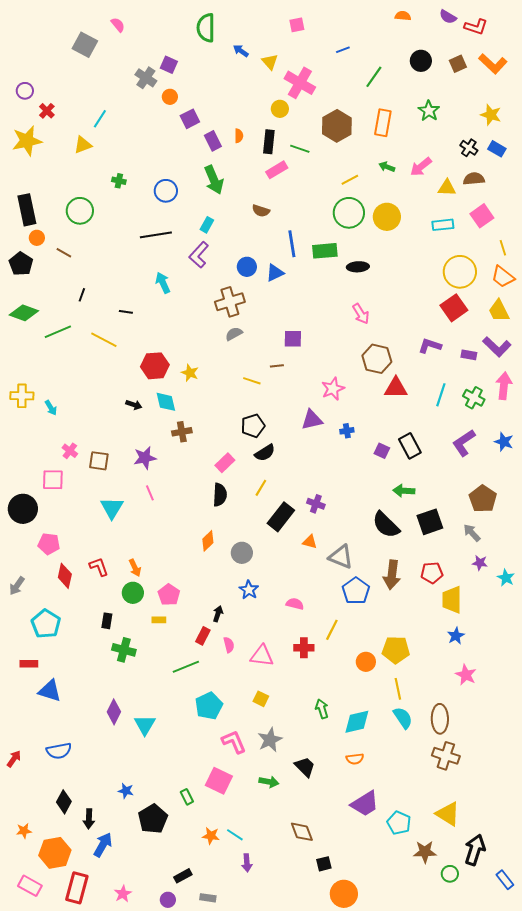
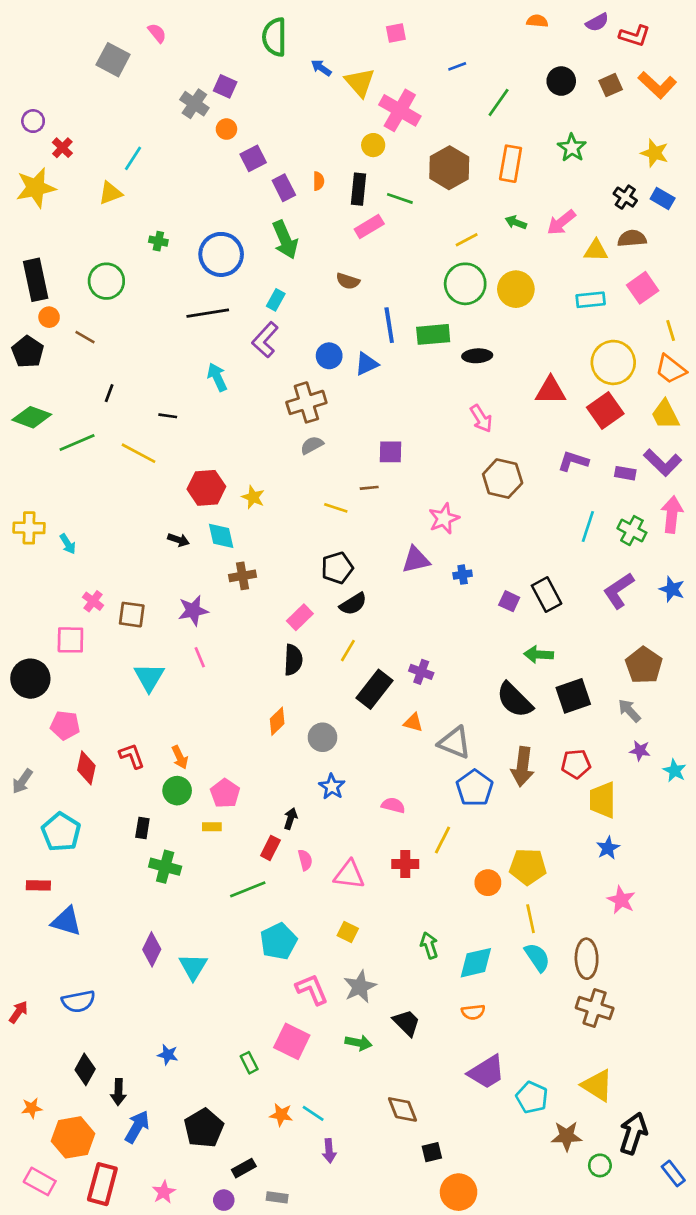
purple semicircle: (448, 17) -> (597, 22), turned -60
yellow triangle: (270, 62) -> (360, 82), size x1.4
blue circle: (166, 191) -> (221, 254), size x1.4
red triangle: (396, 388) -> (551, 390), moved
black pentagon: (153, 819) -> (204, 1128), moved

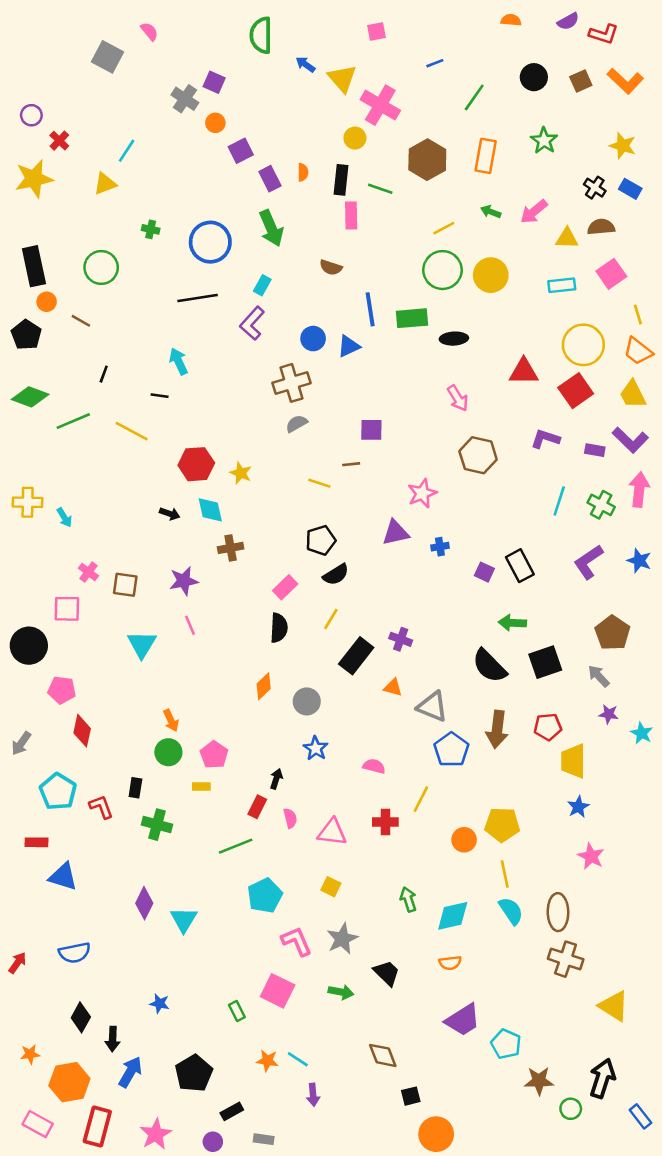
pink rectangle: (369, 226) -> (351, 215), turned -60
cyan arrow: (217, 377) -> (179, 361), moved
red L-shape: (132, 756) -> (101, 807), moved
yellow triangle: (597, 1085) -> (614, 1006), moved
pink star: (164, 1192) -> (156, 1134), size x1.4

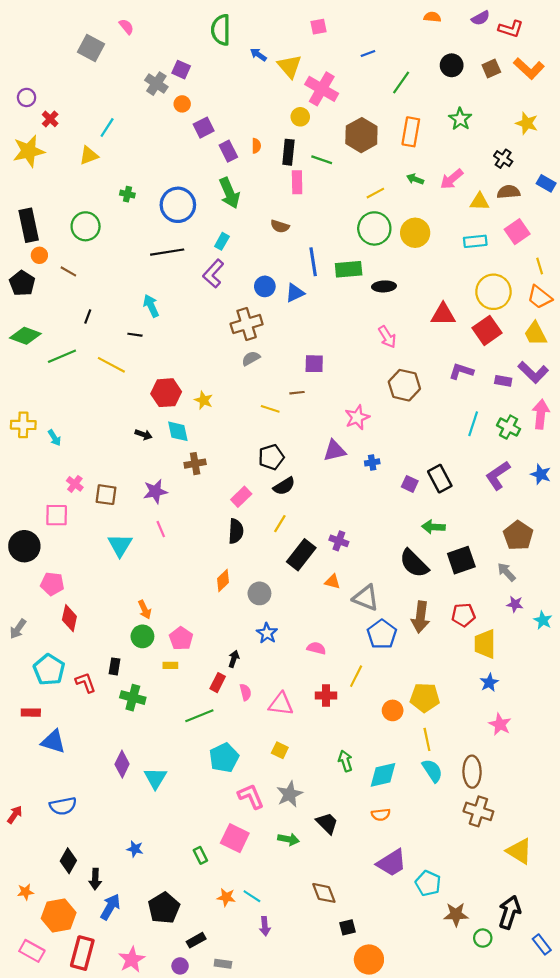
blue rectangle: (630, 189) -> (546, 183), moved

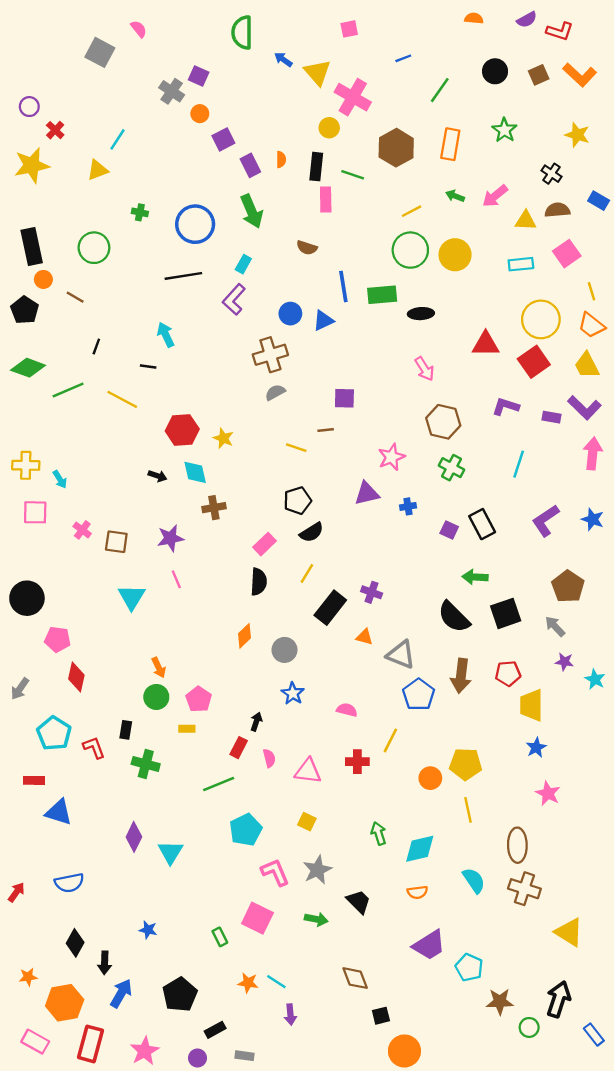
green cross: (509, 427) -> (452, 468), moved
pink square: (57, 515) -> (35, 512), moved
cyan semicircle: (432, 771) -> (474, 880), moved

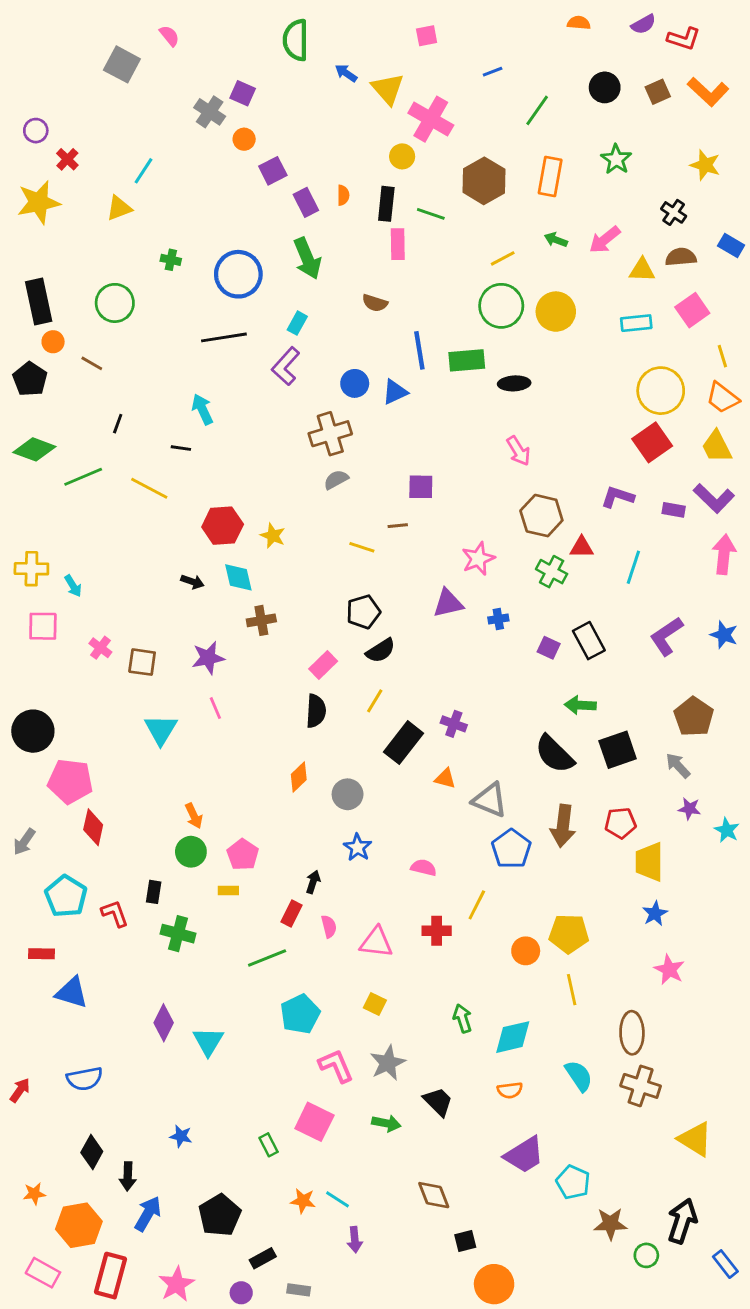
red triangle: (486, 344) -> (582, 547), moved, size x0.7
pink pentagon: (58, 639) -> (70, 781), size x1.4

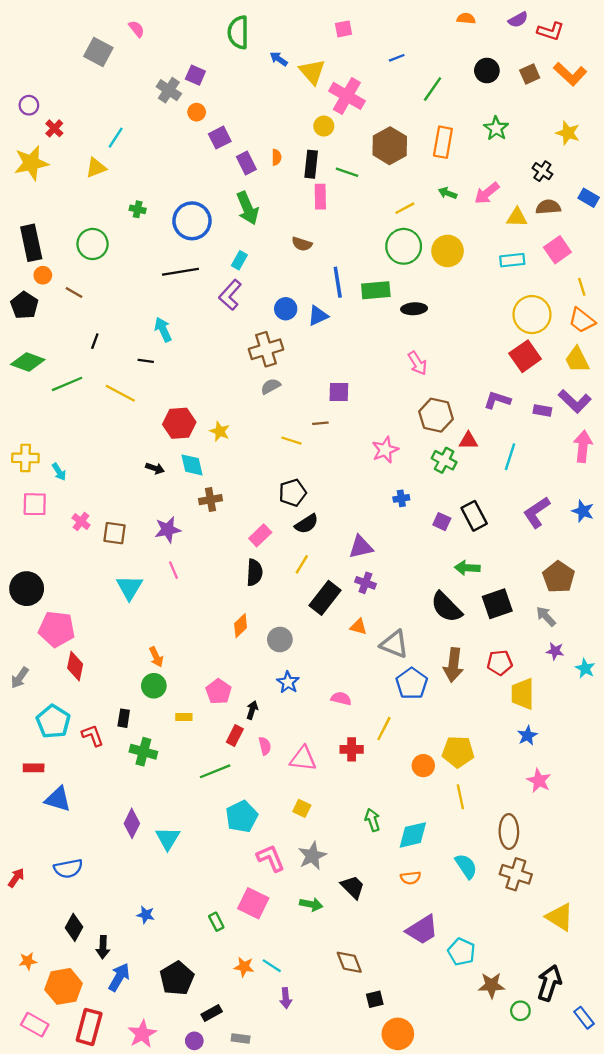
purple triangle: (448, 603) -> (361, 547), moved
pink pentagon: (243, 855) -> (219, 692), moved

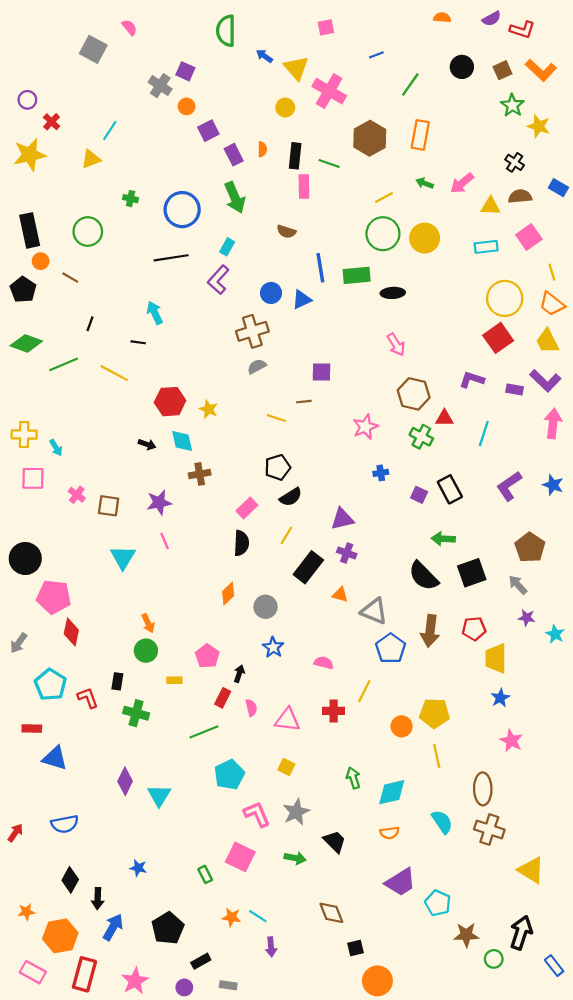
yellow circle: (324, 126) -> (285, 108), moved
green star: (496, 128) -> (512, 105), moved

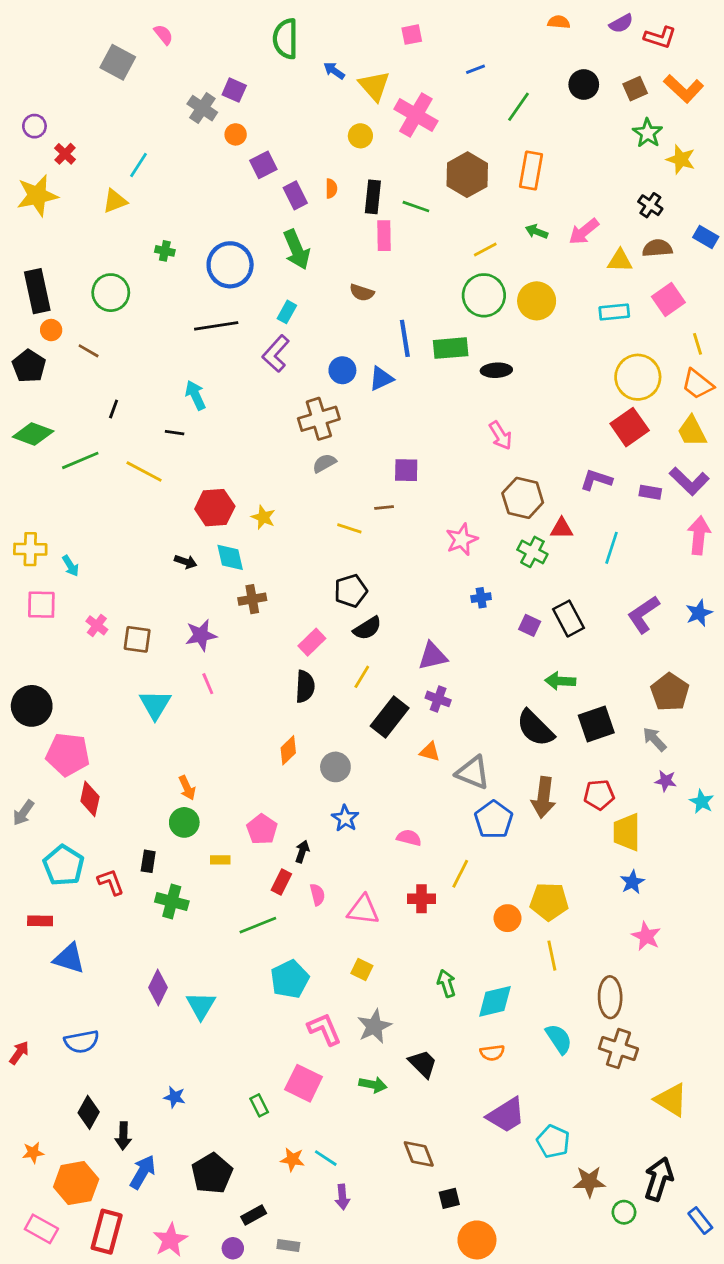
blue star: (553, 485) -> (699, 613), turned 30

